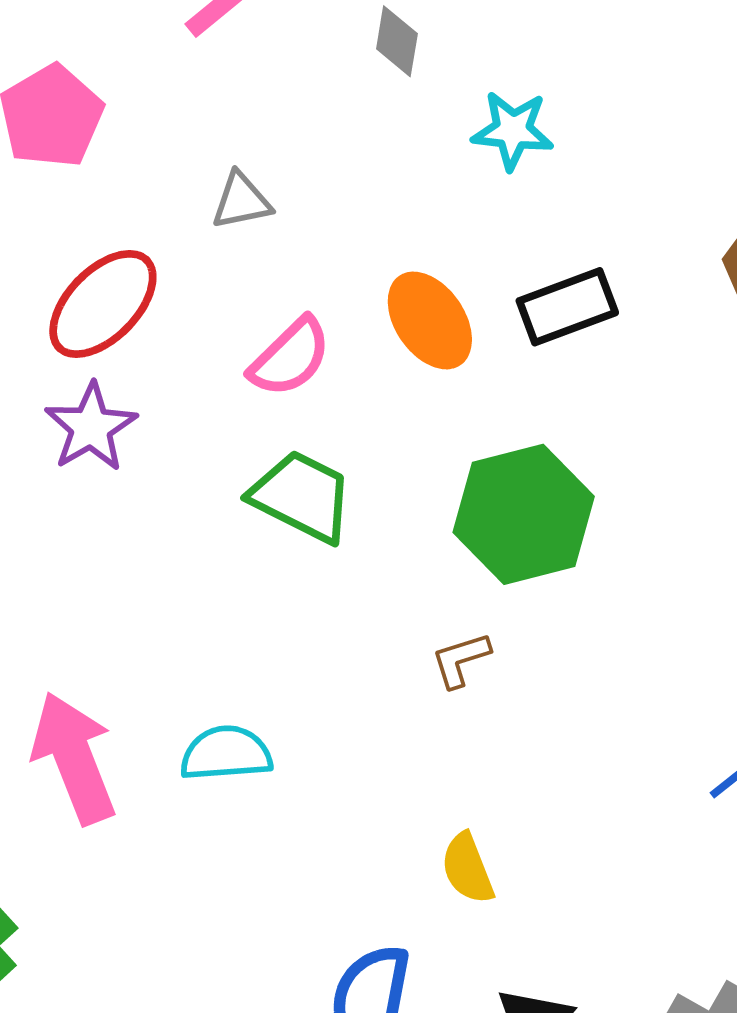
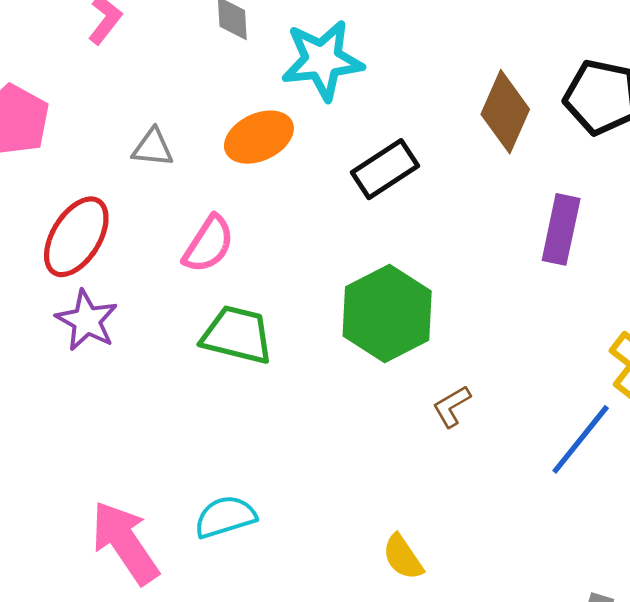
cyan star: (513, 130) -> (322, 60), size x1.5
gray triangle: (241, 201) -> (153, 148), turned 30
orange ellipse: (430, 320) -> (259, 137), moved, turned -68
brown L-shape: (461, 660) -> (452, 406), moved

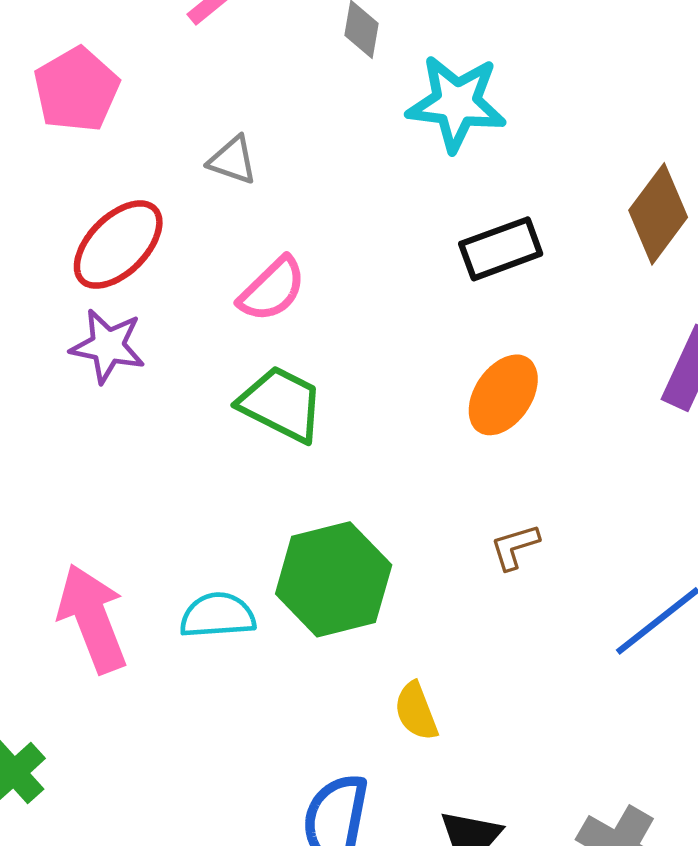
orange ellipse: (259, 137) -> (503, 395), moved, turned -44
green hexagon: (387, 314) -> (334, 579), moved
purple star: (87, 320) -> (108, 346), turned -30

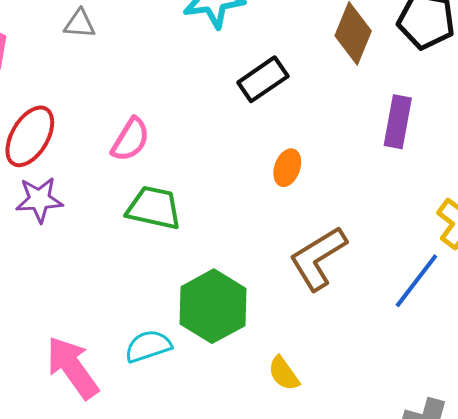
gray triangle: (233, 160) -> (80, 24), moved
orange ellipse: (503, 395) -> (287, 168), size x0.7
brown L-shape: (515, 547) -> (318, 258), size x2.0

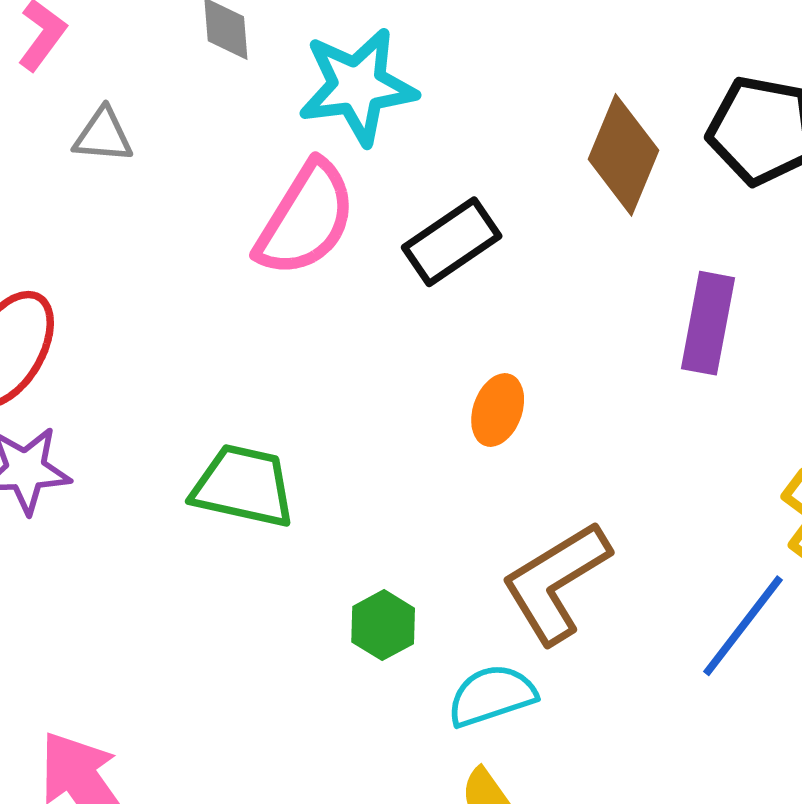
pink semicircle: (130, 140) -> (306, 219), moved, size x1.4
green hexagon: (213, 306) -> (383, 625), moved, size x0.5
cyan semicircle: (148, 346) -> (492, 696), moved

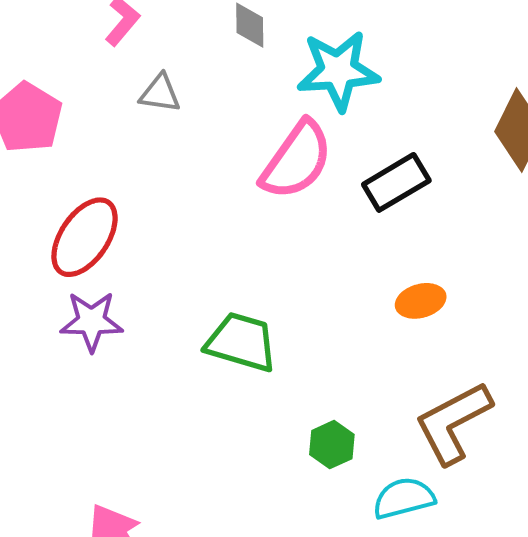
orange ellipse: (498, 410) -> (421, 301), turned 51

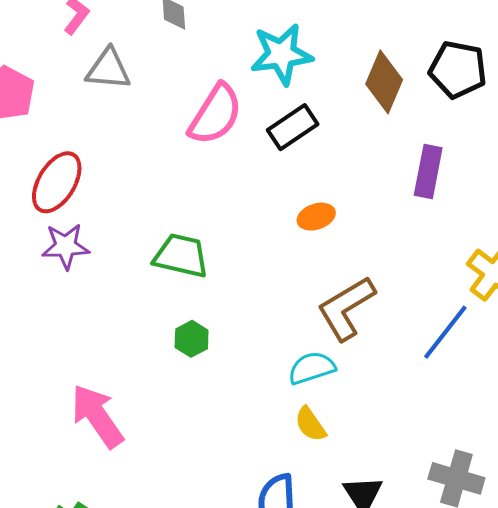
cyan star: (338, 71) -> (281, 54), moved
gray triangle: (160, 93) -> (108, 69), size x1.4
green hexagon: (332, 445) -> (192, 339), moved

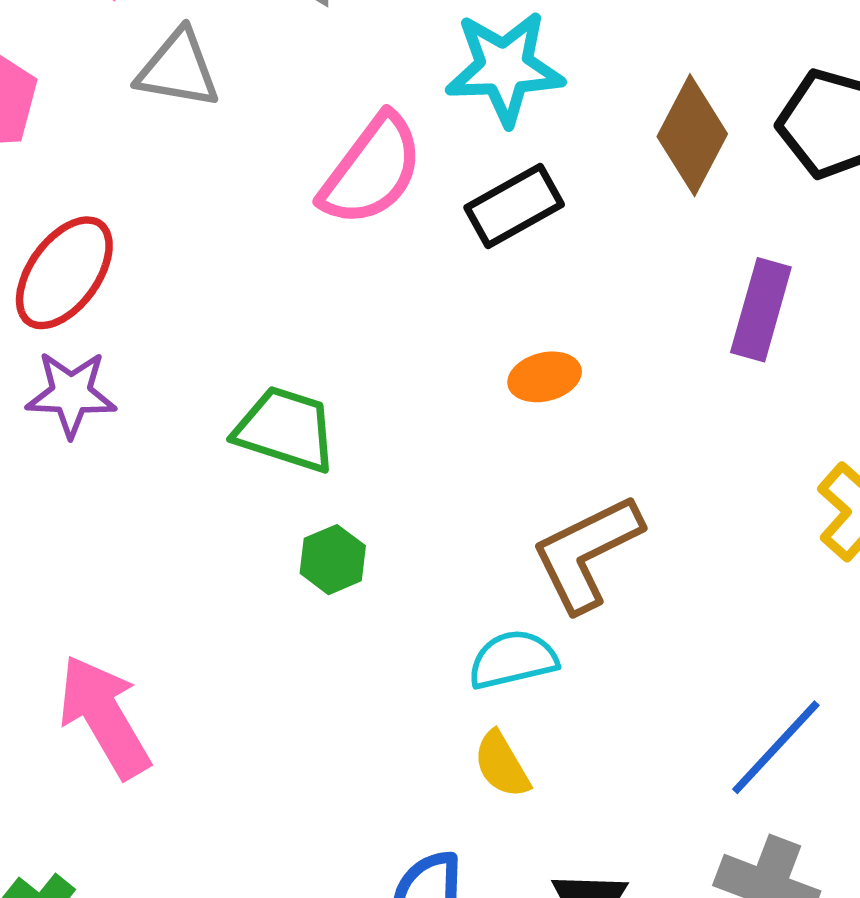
blue line: (445, 332) -> (776, 747), moved
green hexagon: (192, 339) -> (333, 560), moved

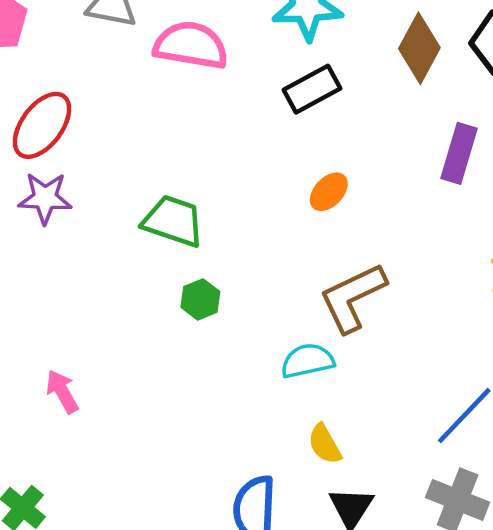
pink semicircle: (372, 170) -> (191, 45), moved, turned -118
orange ellipse: (545, 377) -> (329, 192), turned -33
pink arrow: (104, 717) -> (62, 392), size x0.6
yellow semicircle: (502, 765) -> (325, 444), moved

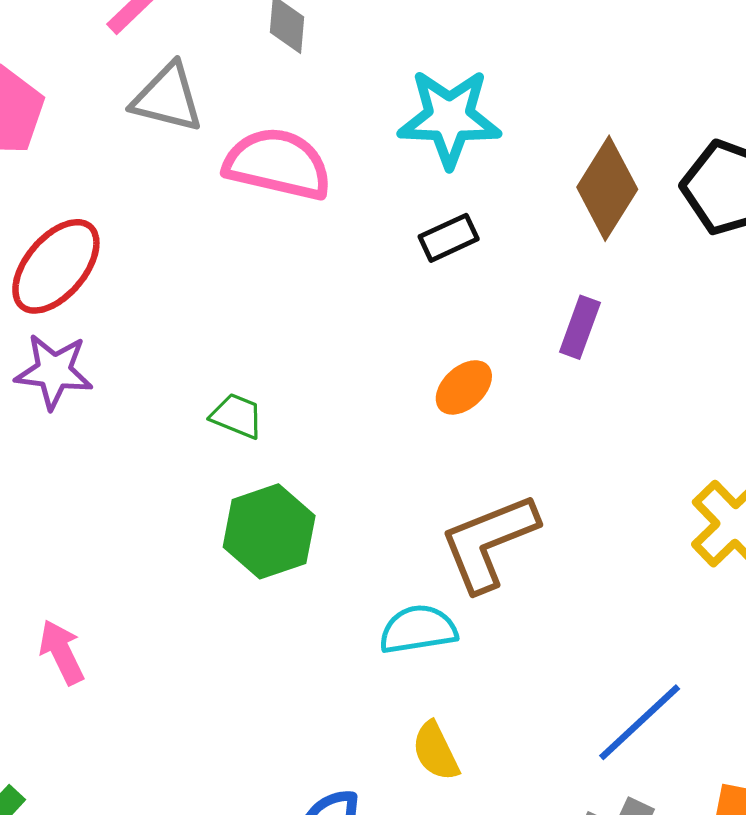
black rectangle: (312, 89) -> (449, 238), size x0.7
purple rectangle: (459, 153) -> (580, 327), moved, size x0.7
green trapezoid: (173, 221) -> (237, 416), size x0.6
green hexagon: (200, 299) -> (269, 531), size x1.6

